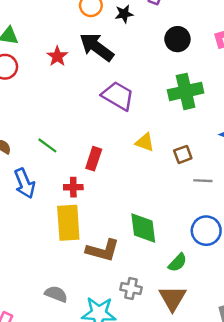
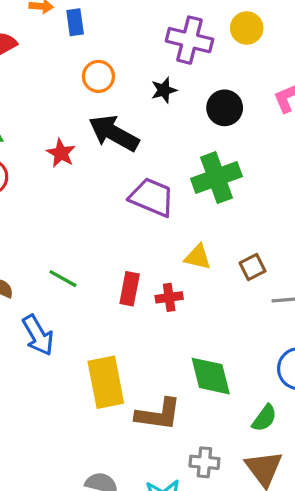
black star: (124, 14) -> (164, 90), moved
green cross: (186, 91) -> (216, 178), moved
red cross: (73, 187) -> (169, 297), moved

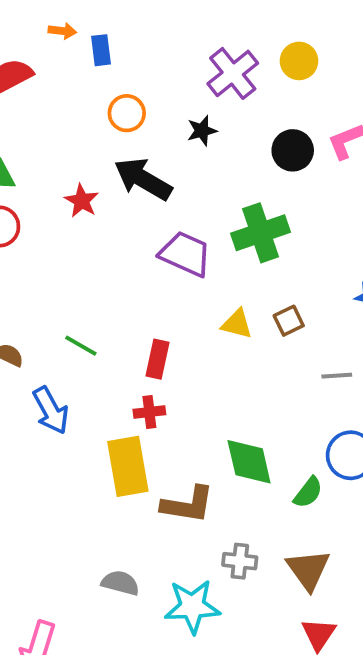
purple cross: (190, 40) -> (233, 73), turned 36
black circle: (225, 108) -> (293, 150), moved
brown square: (253, 267) -> (289, 321), moved
red cross: (169, 297) -> (149, 412), moved
green semicircle: (264, 418) -> (308, 492), moved

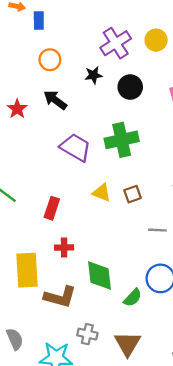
black circle: (293, 150) -> (130, 87), moved
black arrow: (143, 179) -> (55, 100), size x0.7
red cross: (149, 412) -> (64, 247), moved
gray semicircle: (120, 583) -> (15, 339), turned 45

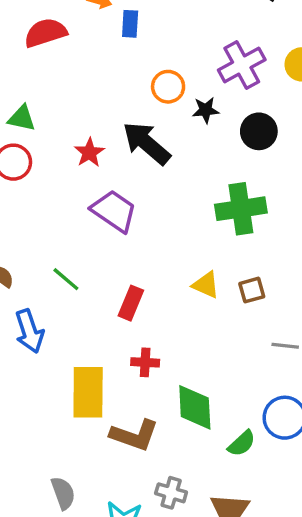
orange circle: (50, 60) -> (168, 87), moved
black arrow: (55, 100) -> (147, 143), size x1.4
purple trapezoid: (75, 147) -> (114, 211), moved

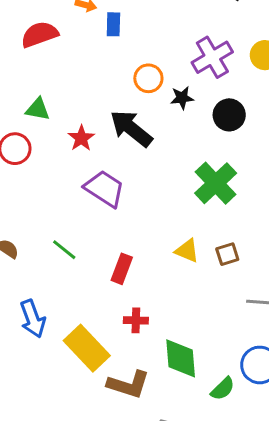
green triangle: (22, 118) -> (38, 109), moved
green cross: (241, 209) -> (216, 183), turned -33
blue arrow: (29, 331) -> (33, 319), moved
yellow rectangle: (88, 392) -> (87, 348), turned -42

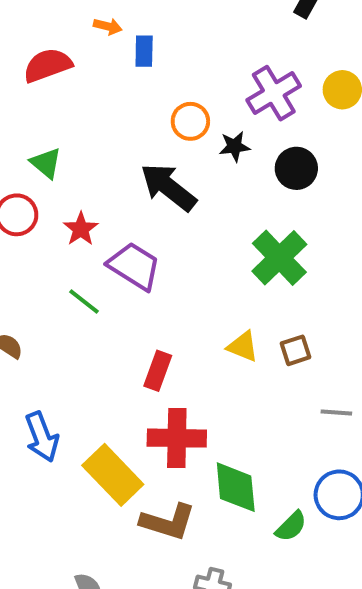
green triangle: (38, 109) -> (46, 163), turned 30
red star: (81, 138) -> (81, 229), moved
green line: (64, 250) -> (84, 301), moved
red cross: (136, 320) -> (177, 438), size x1.8

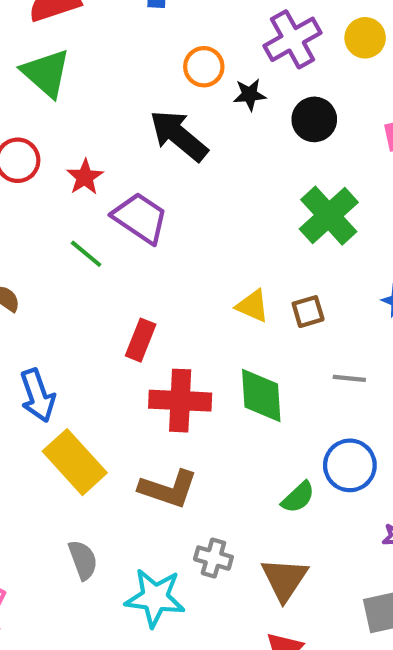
green triangle: (46, 163) -> (46, 73), moved, size x1.5
green cross: (279, 258) -> (329, 216), moved
red rectangle: (158, 371) -> (141, 340), moved
yellow rectangle: (113, 475) -> (75, 462), moved
green diamond: (236, 487) -> (261, 395), moved

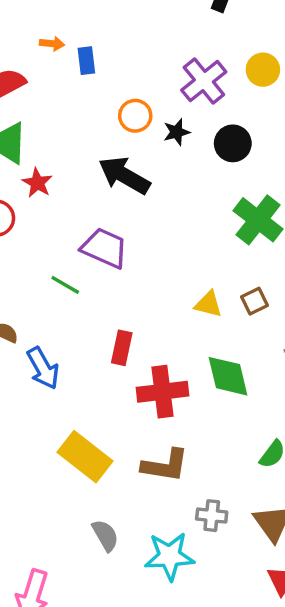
red star: (85, 177) -> (37, 183), moved
blue arrow: (38, 396) -> (43, 368), moved

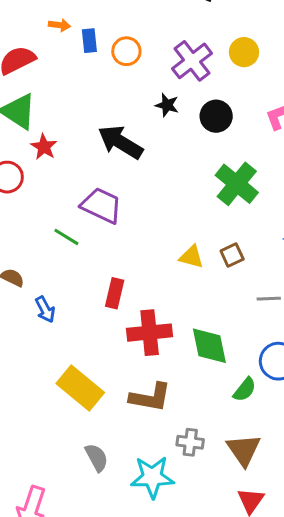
orange circle: (135, 116) -> (126, 51), moved
black star: (177, 132) -> (167, 105), turned 30
blue arrow: (43, 368) -> (45, 310), size x0.7
green diamond: (228, 376) -> (209, 346), moved

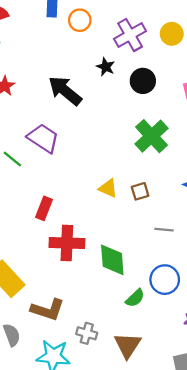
brown L-shape: (150, 397) -> (48, 310), moved

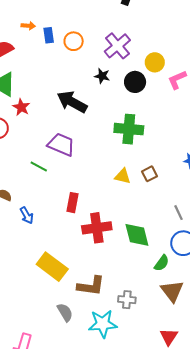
yellow circle: (172, 34) -> (155, 62), moved
green cross: (152, 136) -> (129, 129), moved, turned -32
gray line: (164, 230) -> (179, 213), moved, turned 70
brown triangle: (128, 345) -> (172, 291), moved

